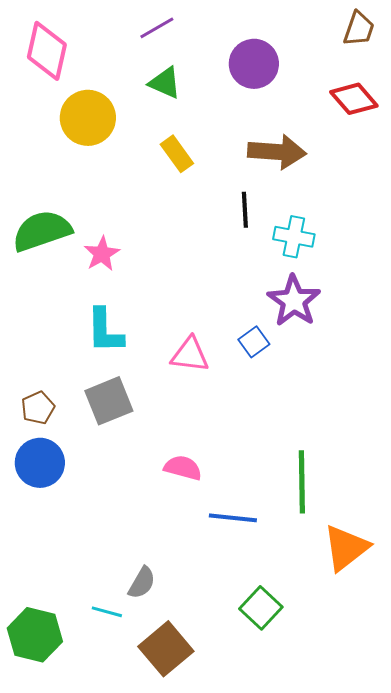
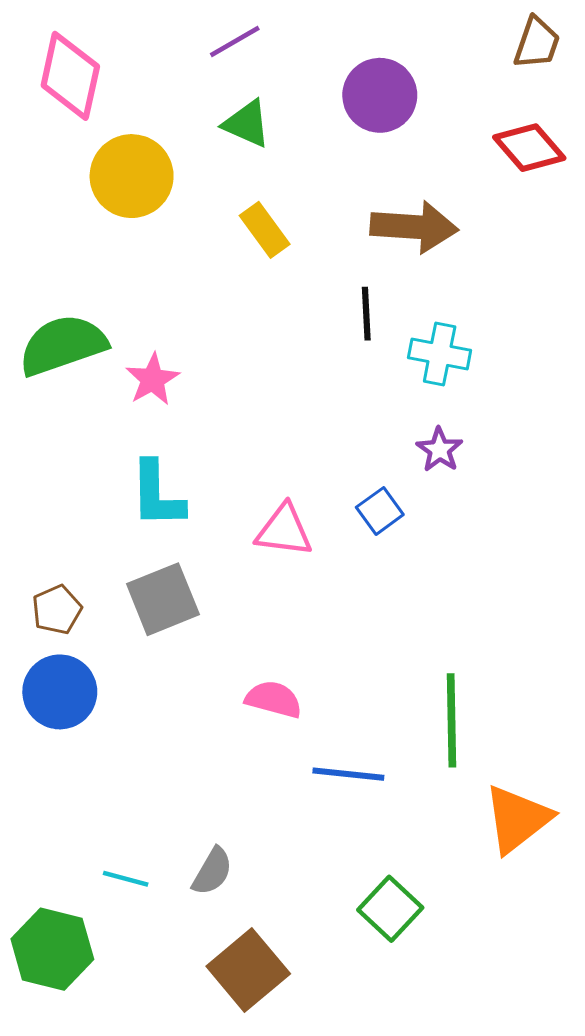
purple star: (294, 301) -> (440, 450), size x0.6
cyan line: (107, 612) -> (126, 879), moved

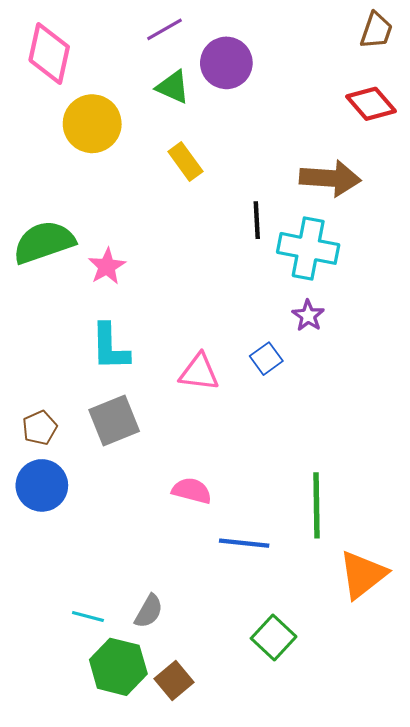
purple circle: (380, 95) -> (226, 63), moved
brown arrow: (414, 227) -> (330, 178), moved
cyan cross: (440, 354) -> (308, 248), size x1.4
green hexagon: (52, 949) -> (118, 667), moved
brown square: (248, 970) -> (174, 680), size x0.7

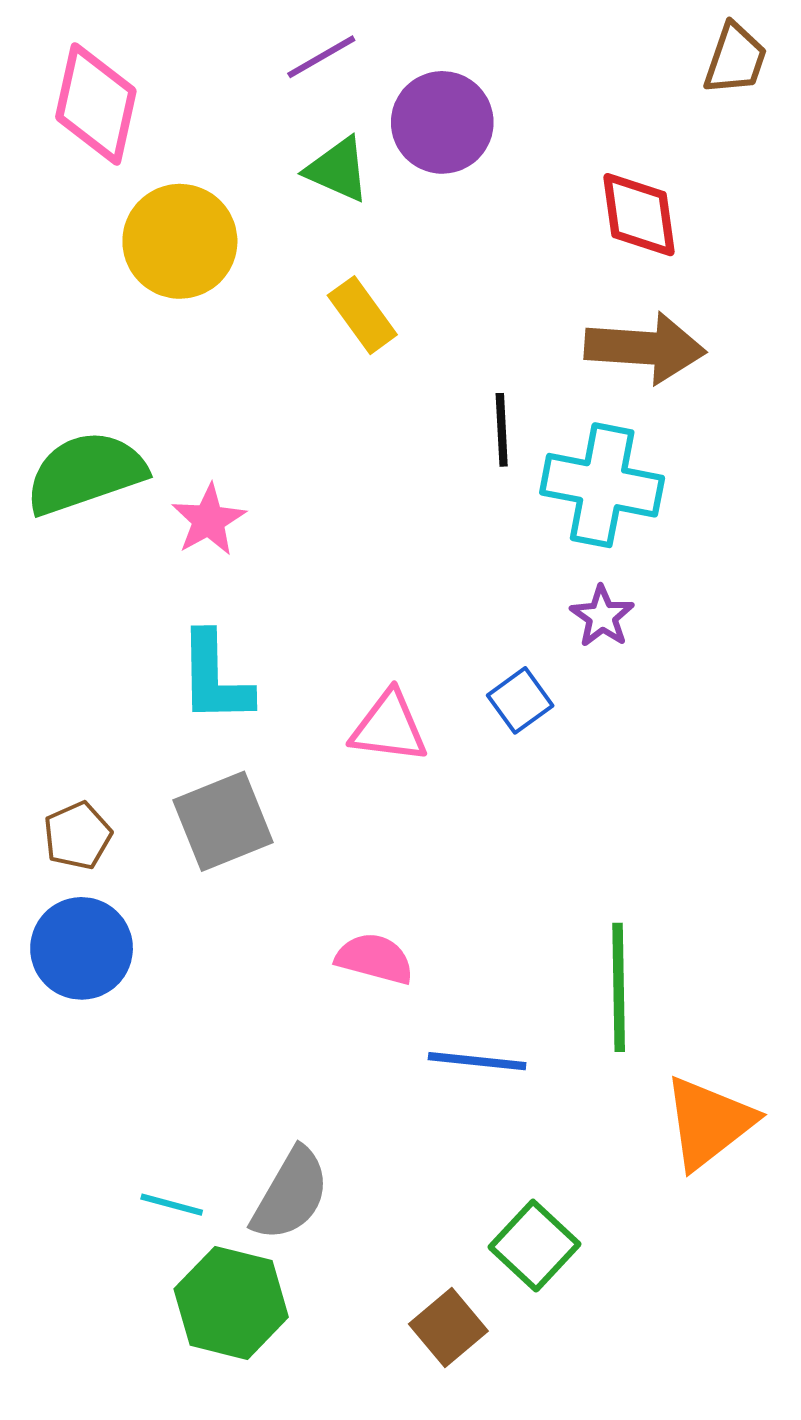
red diamond: (371, 104) -> (639, 215), moved, turned 33
gray semicircle: (149, 611) -> (291, 1194), size x1.4
brown square: (174, 680) -> (448, 1328), moved

